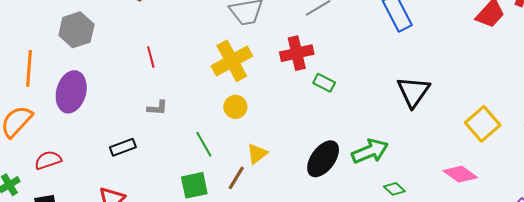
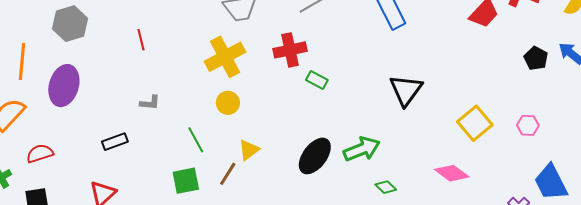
red line: (151, 57) -> (141, 40), moved

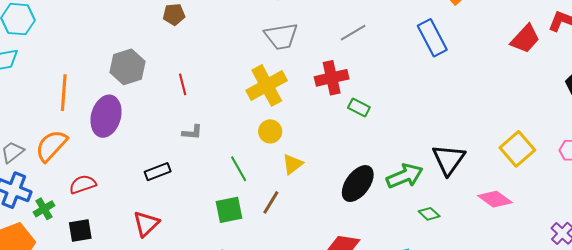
gray hexagon: (70, 24) -> (128, 67), moved
red line: (141, 40) -> (183, 84), moved
black triangle: (406, 90) -> (448, 160), moved
yellow triangle: (249, 150) -> (293, 164), moved

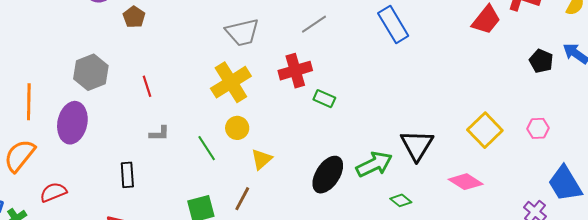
brown pentagon: (174, 14) -> (134, 17), turned -30
green line: (239, 169) -> (207, 148), moved
black rectangle: (158, 172) -> (127, 175), turned -70

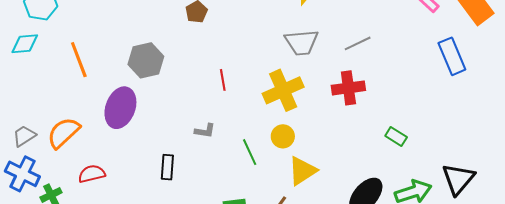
gray line: (314, 24) -> (358, 43), moved
red line: (147, 86) -> (223, 80), moved
green rectangle: (324, 99) -> (396, 136), moved
orange line: (29, 102) -> (79, 60), moved, turned -30
yellow triangle: (261, 159) -> (302, 171), size x1.4

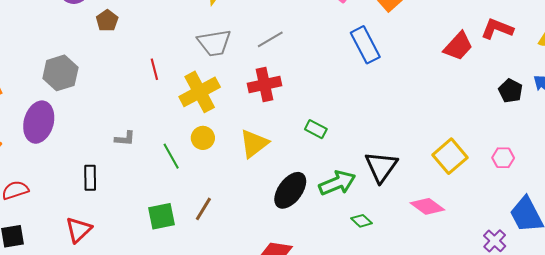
red line: (223, 80) -> (154, 69), moved
yellow triangle: (302, 171) -> (254, 144), moved

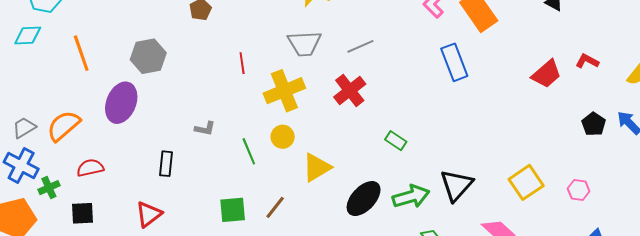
red L-shape: (497, 29) -> (587, 61), size x0.7
red cross: (265, 84) -> (350, 90), turned -32
yellow triangle: (254, 144) -> (317, 167), moved

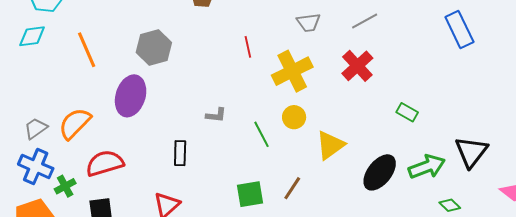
gray trapezoid: (304, 43) -> (309, 23), size x0.7
red semicircle: (90, 168) -> (105, 163), size x1.4

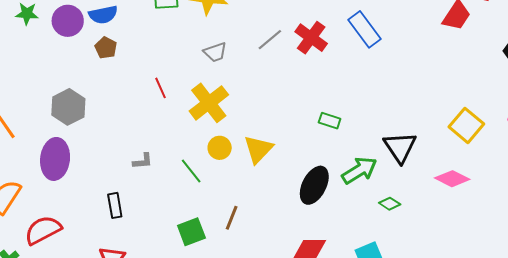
red cross: (357, 66) -> (311, 38), moved
yellow triangle: (330, 145) -> (258, 149), moved

